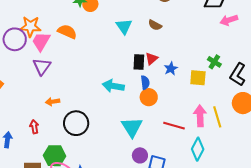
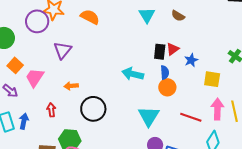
pink trapezoid: (41, 41) -> (35, 78), moved
yellow square: (198, 78) -> (212, 79), moved

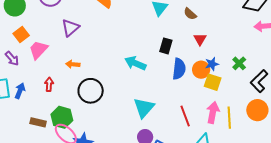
red triangle: (173, 49) -> (200, 39), moved, turned -32
blue star: (191, 60) -> (212, 64), moved
blue semicircle: (165, 72) -> (179, 69), moved, size x1.5
orange circle: (167, 87) -> (201, 70), moved
red line: (191, 117) -> (185, 116), turned 40

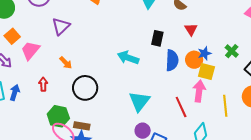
orange arrow: (73, 64) -> (66, 63), turned -136
pink arrow: (213, 112) -> (199, 91), moved
brown rectangle: (38, 122) -> (82, 126), moved

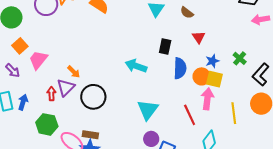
purple triangle: (61, 26) -> (66, 87), moved
orange circle: (194, 60) -> (202, 76), moved
green hexagon: (58, 116) -> (47, 124), moved

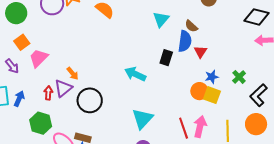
blue semicircle: (180, 68) -> (185, 41), moved
pink arrow: (207, 99) -> (200, 127), moved

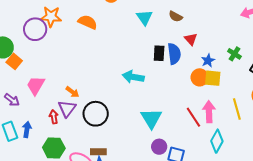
blue semicircle: (185, 41) -> (174, 54), moved
orange square: (22, 42) -> (14, 61), moved

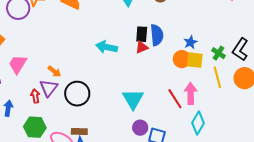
red triangle: (191, 39) -> (142, 47), moved, turned 48
green cross: (234, 54) -> (218, 53), moved
cyan arrow: (133, 77) -> (107, 47), moved
yellow line: (237, 109) -> (217, 77), moved

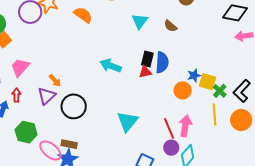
yellow square: (195, 60) -> (208, 82), moved
red arrow: (35, 96) -> (16, 95), moved
purple circle: (140, 128) -> (171, 148), moved

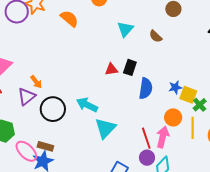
blue semicircle: (162, 62) -> (146, 88), moved
cyan arrow: (111, 66) -> (87, 105), moved
red triangle: (145, 72) -> (111, 69), moved
orange circle: (183, 90) -> (173, 117), moved

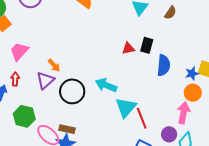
brown semicircle: (156, 36) -> (170, 13), turned -96
blue star: (175, 87) -> (192, 73), moved
red line: (146, 138) -> (142, 118), moved

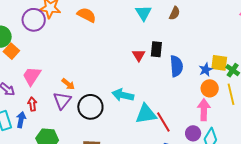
red triangle: (128, 48) -> (139, 55), turned -40
cyan triangle: (126, 107) -> (146, 114), turned 50

